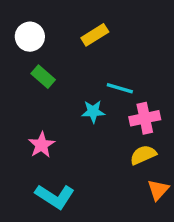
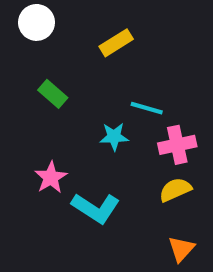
white circle: (30, 37) -> (37, 22), moved
orange triangle: (158, 190) -> (181, 249), moved
cyan L-shape: (55, 196) -> (96, 208), moved

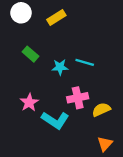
yellow rectangle: (116, 43) -> (56, 18), moved
cyan star: (114, 137) -> (60, 67), moved
pink cross: (177, 145) -> (78, 98), moved

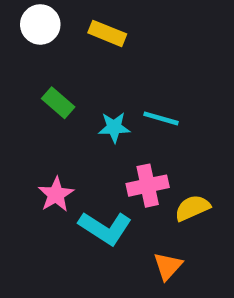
yellow rectangle: (56, 18) -> (107, 33), turned 54
orange triangle: (105, 144) -> (168, 266), moved

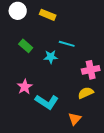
cyan line: (161, 118) -> (67, 44), moved
pink cross: (148, 186) -> (91, 70), moved

